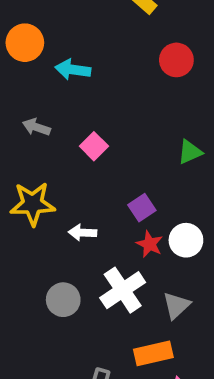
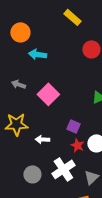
orange circle: (25, 43) -> (20, 32), moved
pink square: (94, 146) -> (48, 94), size x1.5
purple square: (142, 208) -> (73, 126), turned -32

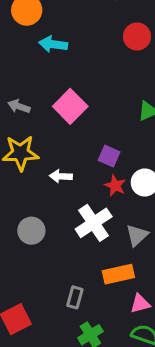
gray arrow: (18, 84) -> (19, 106), moved
gray circle: (32, 174) -> (31, 231), moved

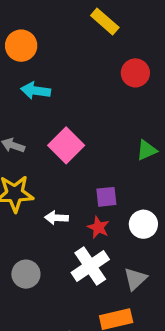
cyan arrow: (53, 44) -> (36, 91), moved
purple square: (109, 156) -> (106, 197), turned -30
red star: (115, 186) -> (98, 227), moved

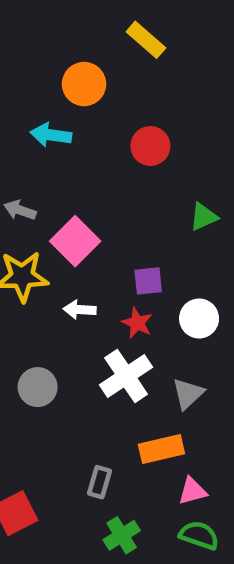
orange circle: (21, 46) -> (84, 84), moved
red circle: (135, 73) -> (150, 146), moved
pink square: (66, 145) -> (75, 241), moved

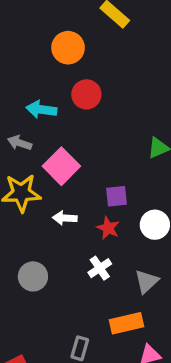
cyan arrow: (51, 135) -> (41, 109), moved
red circle: (150, 146) -> (86, 94), moved
white cross: (126, 376) -> (100, 268), size x0.6

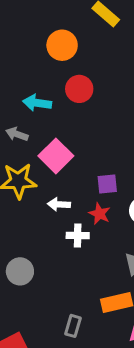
white cross: (100, 268) -> (78, 236), moved, turned 35
gray circle: (33, 276) -> (20, 271), moved

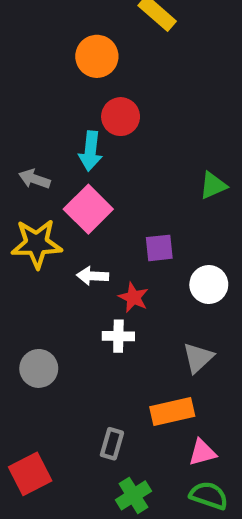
cyan arrow: (37, 103) -> (90, 151), moved, turned -92
red star: (100, 214) -> (133, 297), moved
white cross: (78, 236) -> (118, 336), moved

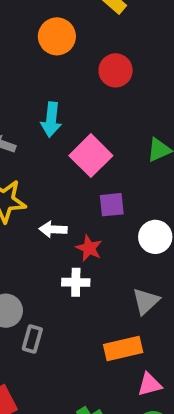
red circle: (121, 117) -> (116, 70), moved
pink square: (88, 209) -> (91, 156), moved
gray rectangle: (112, 444) -> (32, 339), moved

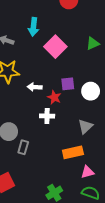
purple square: (112, 205) -> (68, 84), moved

